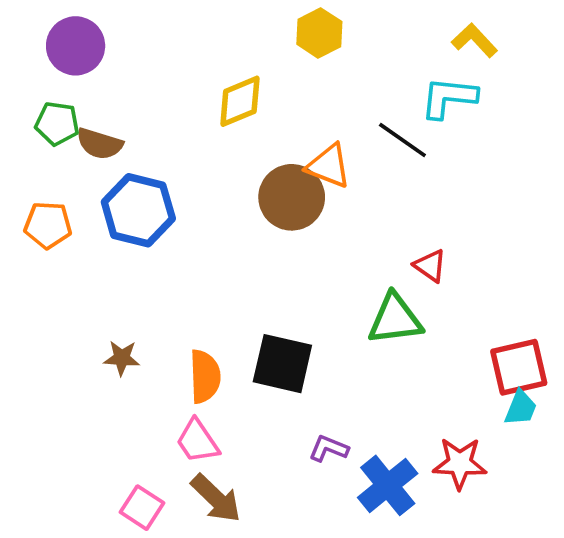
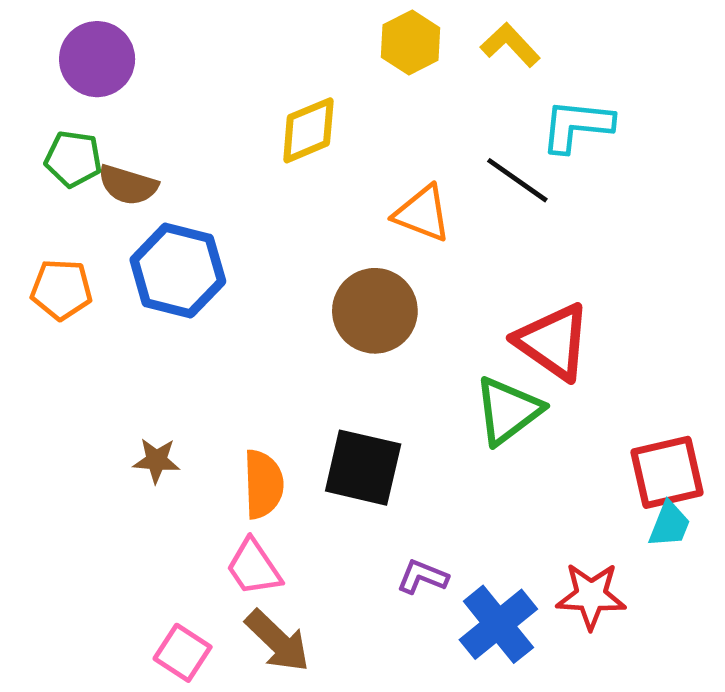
yellow L-shape: (474, 40) -> (510, 45), moved
brown circle: (292, 197) -> (375, 311), moved
red triangle: (430, 266) -> (553, 342), size x1.8
green triangle: (395, 319) -> (508, 411), turned -30

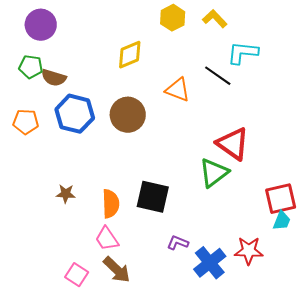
brown circle: (375, 311) -> (128, 115), moved

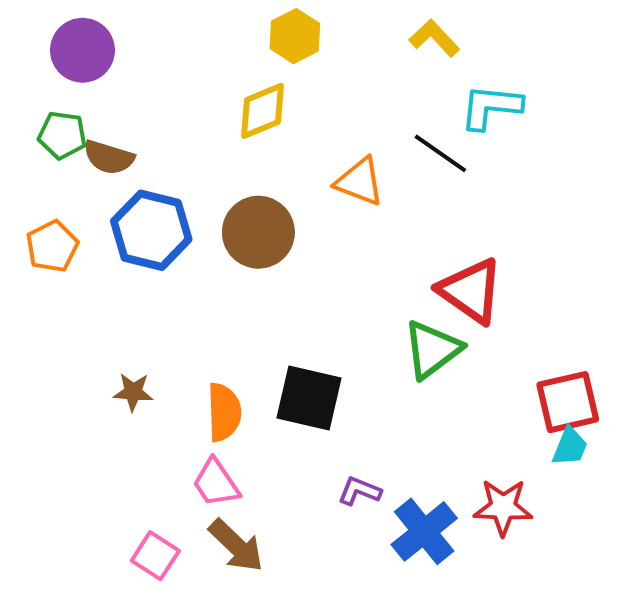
yellow hexagon: (173, 18) -> (295, 36), moved
orange pentagon: (26, 122) -> (52, 246), turned -30

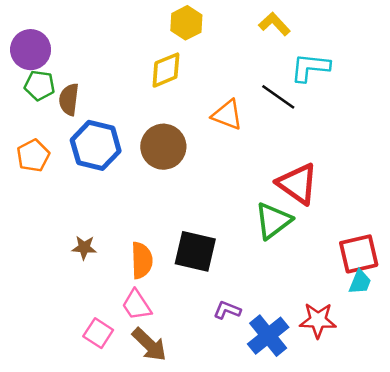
purple circle: (82, 50) -> (31, 50), moved
brown semicircle: (109, 157) -> (69, 99), turned 80
pink square: (155, 556) -> (98, 333), moved

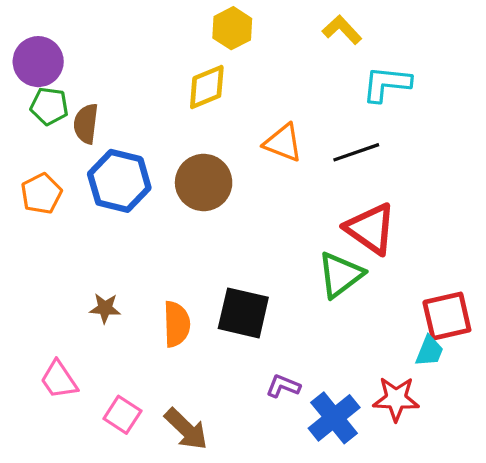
black line: (278, 97) -> (356, 152), moved, turned -54
cyan trapezoid: (360, 282) -> (429, 351), moved
pink trapezoid: (137, 305) -> (59, 380), moved

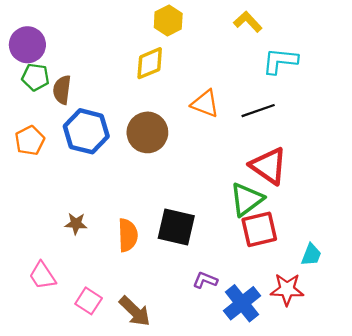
red square: (447, 316) -> (259, 229), moved

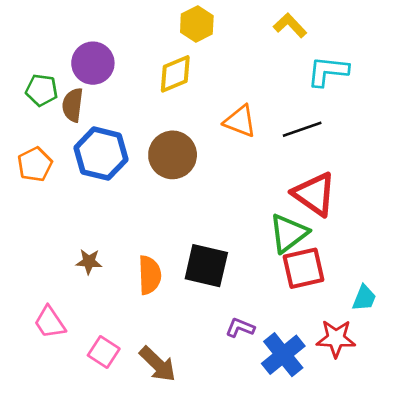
purple circle: (27, 45) -> (93, 63), moved

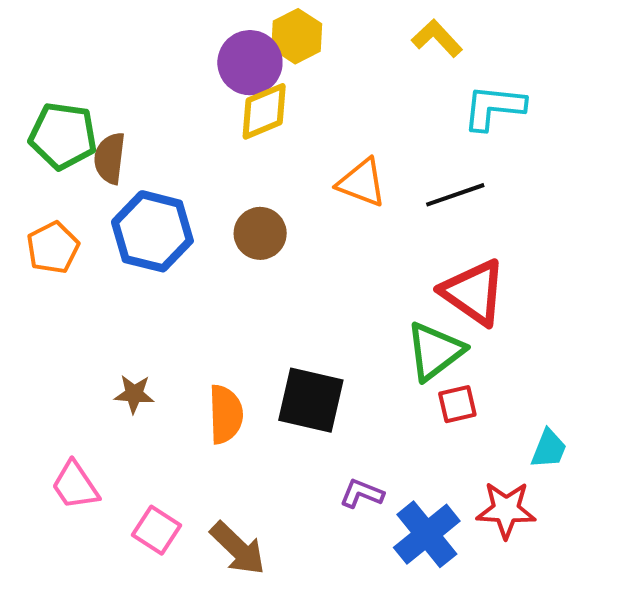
purple circle: (93, 63) -> (250, 63), moved
green pentagon: (42, 90) -> (63, 136), size x1.4
brown circle: (173, 155) -> (260, 233), size x0.7
red square: (303, 268) -> (457, 404), size x0.6

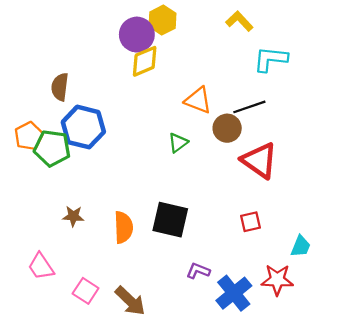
green pentagon: (63, 136) -> (52, 148), moved
brown circle: (260, 233) -> (227, 128), moved
green triangle: (435, 351) -> (178, 143), moved, size x0.6

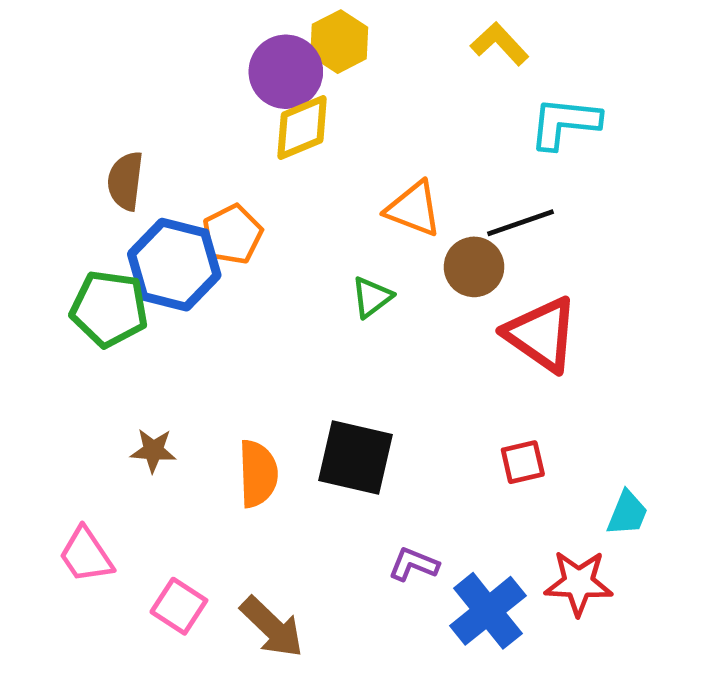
orange pentagon: (29, 136) -> (232, 234), moved

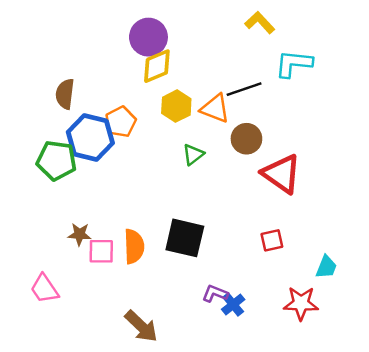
yellow hexagon: (339, 42) -> (176, 106), moved
black line: (520, 223) -> (244, 89), moved
pink square: (179, 606) -> (101, 251), moved, turned -32
blue cross: (488, 611) -> (233, 304), moved, size x0.6

